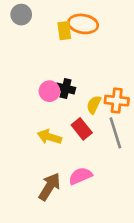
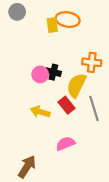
orange cross: (117, 101) -> (92, 62), moved
yellow semicircle: (94, 105) -> (76, 85), size x1.6
brown arrow: (49, 187) -> (27, 167), moved

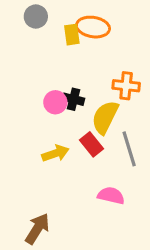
gray circle: (17, 12) -> (36, 17), moved
yellow arrow: (40, 112) -> (55, 153), turned 144
pink semicircle: (65, 144) -> (111, 196), moved, turned 36

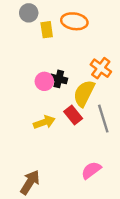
yellow rectangle: (72, 35) -> (47, 30), moved
orange cross: (126, 86) -> (101, 68), turned 30
pink semicircle: (111, 196) -> (91, 170), moved, turned -50

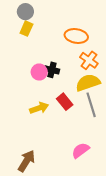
orange ellipse: (74, 21) -> (76, 36), moved
yellow rectangle: (47, 30) -> (26, 29), moved, turned 32
yellow semicircle: (84, 93) -> (88, 83), moved, turned 45

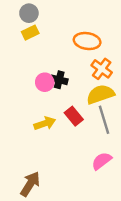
yellow rectangle: (26, 29) -> (30, 33), turned 40
pink semicircle: (80, 150) -> (102, 161), moved

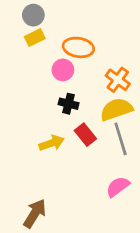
orange ellipse: (87, 41) -> (78, 47), moved
black cross: (59, 80) -> (69, 104), moved
pink circle: (45, 82) -> (63, 70), moved

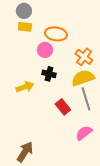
yellow rectangle: (35, 38) -> (25, 27), turned 32
red rectangle: (85, 135) -> (63, 107), moved
yellow arrow: (52, 143) -> (25, 87), moved

